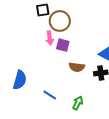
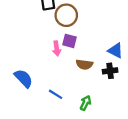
pink arrow: (50, 38) -> (57, 48), moved
blue semicircle: (20, 80) -> (24, 78), turned -60

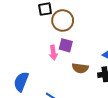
blue semicircle: (24, 78) -> (21, 82), turned -114

